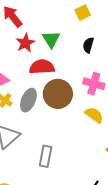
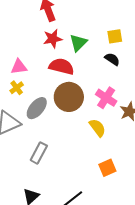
yellow square: (83, 13) -> (115, 36), moved
black semicircle: (88, 45) -> (112, 59), turned 91
gray ellipse: (28, 100) -> (37, 108), moved

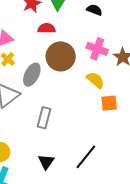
red semicircle: (61, 66) -> (47, 28), size x0.7
orange square: (107, 168) -> (109, 103), moved, turned 30

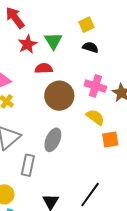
gray ellipse: (32, 75) -> (53, 140), moved
gray rectangle: (44, 118) -> (28, 165), moved

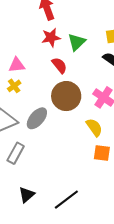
red semicircle: (44, 68) -> (59, 65), turned 36
gray ellipse: (53, 140) -> (37, 118), moved

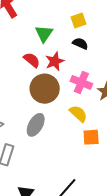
red star: (51, 38) -> (55, 61), moved
gray ellipse: (37, 118) -> (36, 125), moved

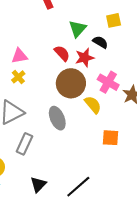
black semicircle: (80, 44) -> (100, 42), moved
yellow semicircle: (78, 114) -> (93, 105), moved
gray ellipse: (36, 125) -> (57, 118), turned -60

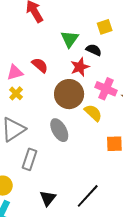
red semicircle: (62, 53) -> (40, 65), moved

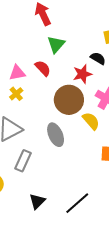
green triangle: (70, 39) -> (56, 44), moved

